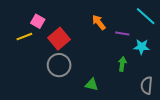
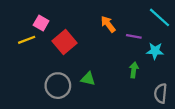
gray circle: (59, 65) -> (58, 86), moved
green triangle: (92, 84) -> (88, 79), moved

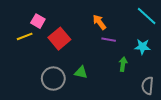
purple line: (134, 36) -> (109, 40), moved

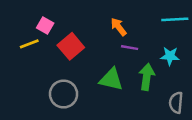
cyan line: (147, 16) -> (175, 19), turned -45
green arrow: (123, 64) -> (147, 77), size x1.5
green triangle: (81, 72) -> (111, 79), moved, size x1.5

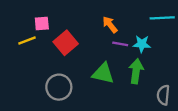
pink square: (45, 26) -> (42, 23), turned -35
cyan star: (170, 56) -> (142, 44), moved

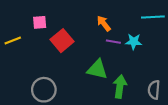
yellow line: (27, 41) -> (13, 41), moved
green arrow: (136, 71) -> (120, 87), moved
gray circle: (59, 87) -> (44, 90), moved

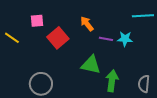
orange arrow: (104, 23) -> (87, 24), moved
yellow line: (13, 41) -> (12, 38), turned 56

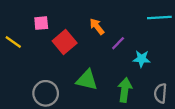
purple line: (106, 39) -> (118, 43), turned -56
cyan star: (125, 39) -> (142, 59), moved
green triangle: (91, 65) -> (87, 80), moved

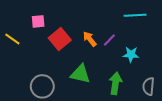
cyan line: (159, 17) -> (135, 15), moved
orange arrow: (97, 26) -> (90, 39), moved

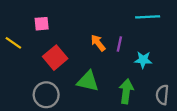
red square: (60, 39) -> (55, 58), moved
purple line: (109, 40) -> (119, 44), turned -32

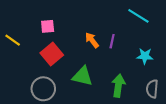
cyan line: (148, 17) -> (138, 16), turned 35
pink square: (42, 24) -> (48, 26), moved
cyan star: (143, 60) -> (145, 56), moved

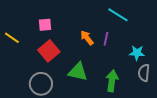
cyan line: (138, 16) -> (118, 15), moved
gray semicircle: (152, 89) -> (144, 73), moved

